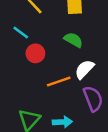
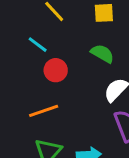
orange line: (59, 82) -> (44, 111), moved

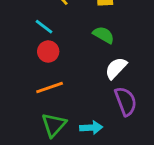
red circle: (56, 70) -> (48, 51), moved

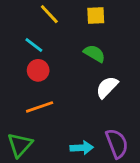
purple semicircle: (126, 101) -> (117, 143), moved
green triangle: (54, 125) -> (20, 145), moved

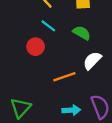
cyan line: (34, 45) -> (48, 26), moved
orange line: (40, 107) -> (64, 77), moved

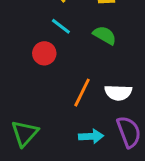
white semicircle: (92, 61) -> (118, 93), moved, turned -132
orange line: (64, 77) -> (82, 93), turned -45

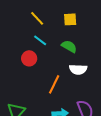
white semicircle: (118, 93) -> (78, 69), moved

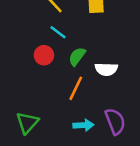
green semicircle: (69, 46) -> (77, 56), moved, turned -84

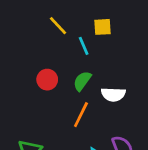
cyan line: (58, 32) -> (84, 46), moved, turned 30

